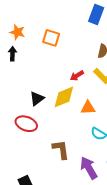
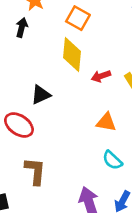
yellow diamond: (64, 97) -> (72, 55), moved, turned -75
brown L-shape: (61, 149) -> (35, 171), moved

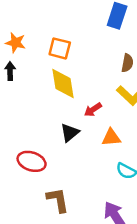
red arrow: (101, 76) -> (93, 110), moved
black triangle: (41, 95) -> (70, 133), moved

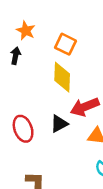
red arrow: (93, 110) -> (85, 107), size x1.6
red ellipse: (32, 161) -> (23, 129), moved, turned 40

